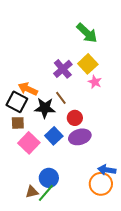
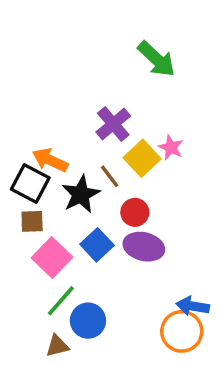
yellow square: (88, 64) -> (142, 158), moved
black star: (45, 108) -> (81, 194), turned -30
purple ellipse: (80, 137) -> (144, 247), turned 30
green line: (46, 193) -> (61, 301), moved

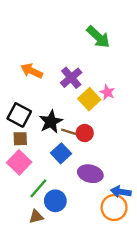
orange arrow: (50, 160) -> (32, 71), moved
brown line: (110, 176) -> (69, 132), moved, turned -35
purple ellipse: (144, 247) -> (90, 174), moved
pink square: (52, 257) -> (19, 162), moved

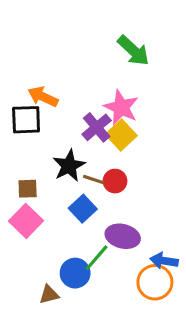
purple cross: (71, 78) -> (97, 127), moved
pink star: (107, 92) -> (121, 107), moved, size x1.6
black square: (19, 115) -> (26, 120), moved, turned -30
green line: (38, 188) -> (97, 258), moved

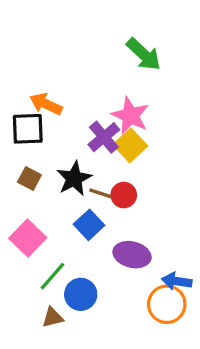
brown square: (28, 189) -> (29, 178), moved, turned 30
green line: (97, 258) -> (53, 276), moved

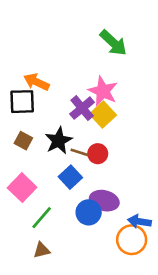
blue circle: (81, 294) -> (89, 212), moved

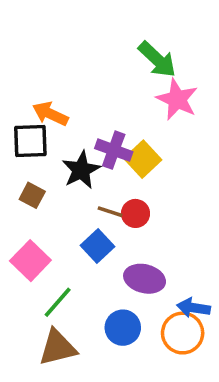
pink star: (103, 91) -> (177, 99), moved
purple cross: (82, 108) -> (114, 150), turned -30
black star: (59, 141) -> (81, 170), moved
blue circle: (89, 212) -> (123, 328), moved
brown triangle: (42, 250) -> (58, 348), size x1.6

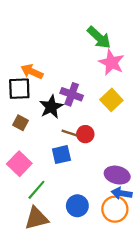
yellow square: (143, 159) -> (111, 100), moved
blue square: (97, 246) -> (61, 155), turned 30
purple ellipse: (145, 279) -> (117, 175), moved

